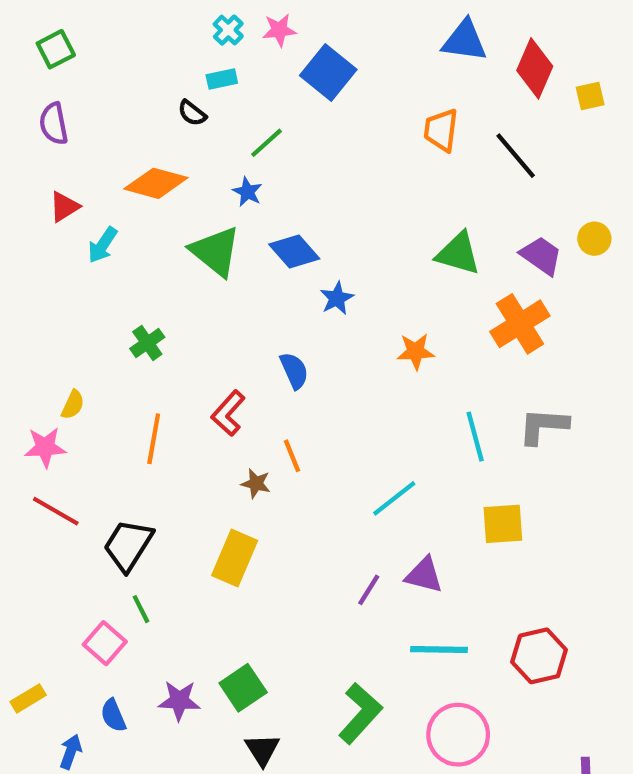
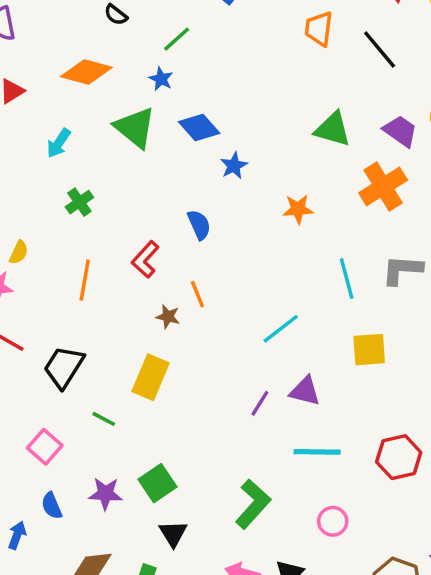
cyan arrow: (103, 245) -> (59, 143), moved
green line: (141, 609) -> (104, 419), moved, turned -35
pink circle: (458, 735) -> (333, 521), size x0.6

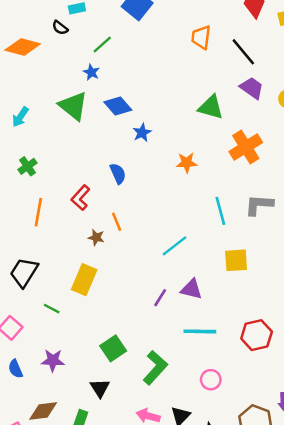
orange diamond: (86, 72) -> (23, 47), moved
purple trapezoid: (400, 131) -> (252, 88), moved
green cross: (79, 202) -> (28, 166), moved
green square: (158, 483) -> (113, 348), moved

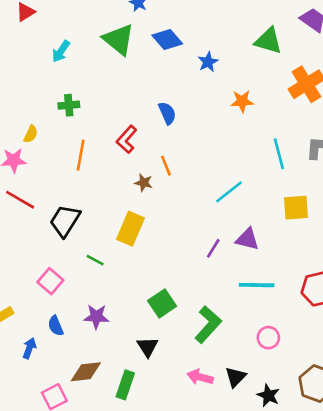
blue star: (142, 133) -> (208, 62), moved
green cross: (28, 166) -> (69, 105), turned 30

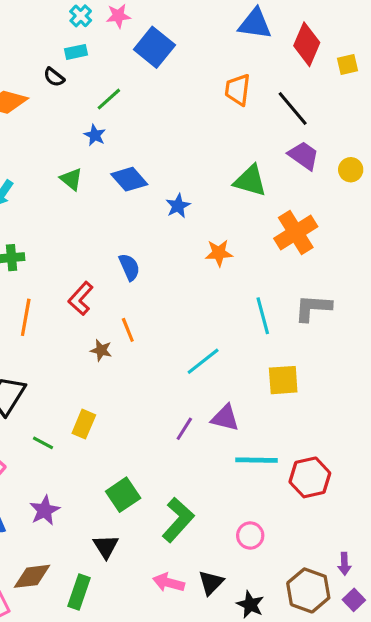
green triangle: (119, 40) -> (71, 179), size x0.6
yellow rectangle: (130, 229) -> (84, 424), moved, size x0.7
cyan line: (257, 285) -> (256, 460), moved
purple star: (96, 317) -> (45, 510), turned -30

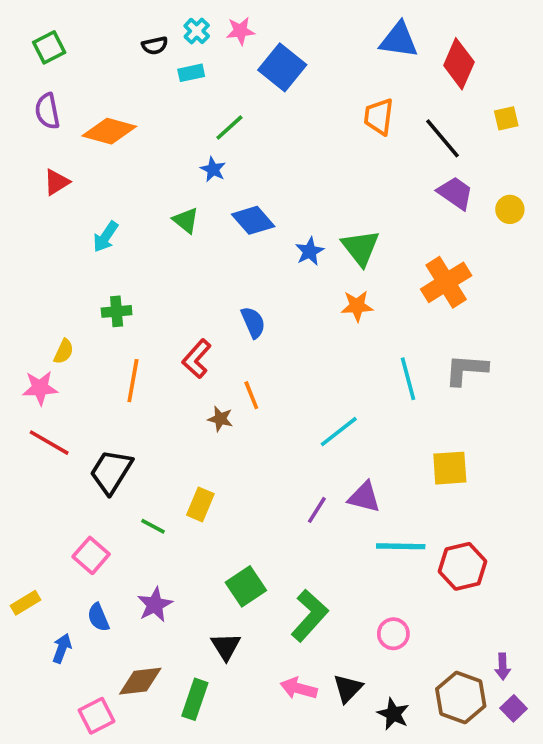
yellow square: (348, 65) -> (506, 118), moved
black semicircle: (54, 77) -> (155, 46), moved, turned -50
green triangle: (250, 181) -> (361, 248), moved, turned 36
yellow square: (283, 380) -> (450, 468), moved

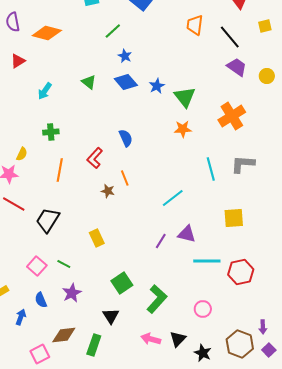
blue star: (213, 169) -> (125, 56), moved
blue star: (310, 251) -> (157, 86), moved
yellow rectangle: (200, 504) -> (97, 238), turned -48
green line: (153, 526) -> (64, 264), moved

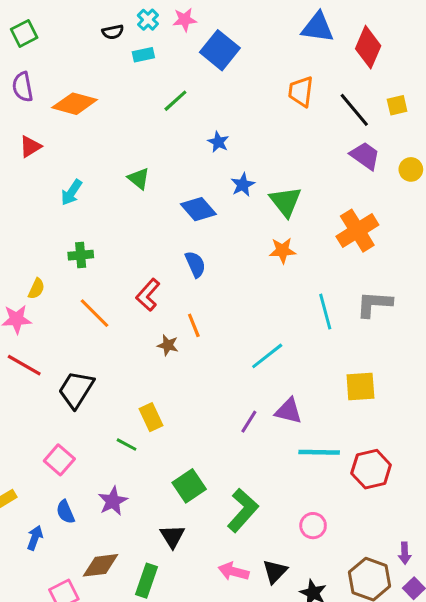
yellow square: (265, 26) -> (397, 105), moved
blue star: (125, 56) -> (218, 142), moved
blue diamond: (126, 82) -> (198, 209), moved
orange line: (60, 170) -> (94, 313), turned -55
green line: (64, 264) -> (127, 445), moved

